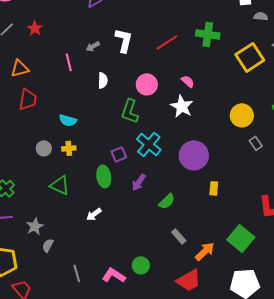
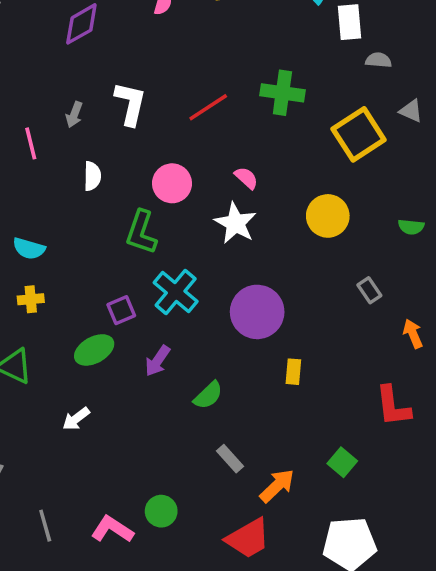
gray arrow: (93, 46) -> (74, 115), turned -40
yellow circle: (242, 115) -> (328, 216), moved
green ellipse: (104, 176) -> (94, 350), turned 70
green square: (241, 238) -> (342, 462), size x0.6

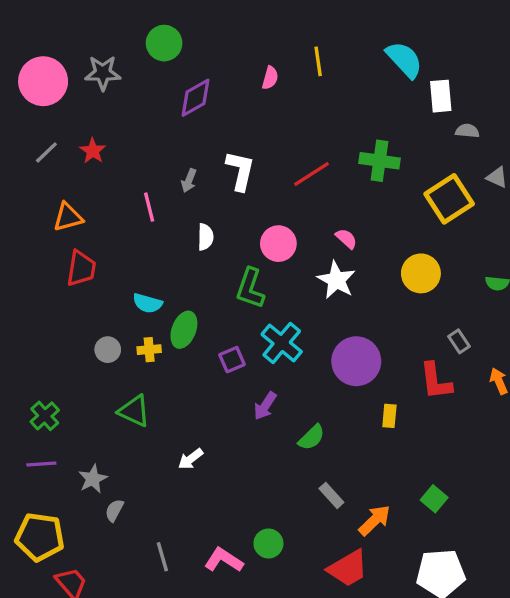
green ellipse: (94, 350) -> (184, 330), moved, turned -40
red L-shape: (393, 406) -> (436, 381), moved

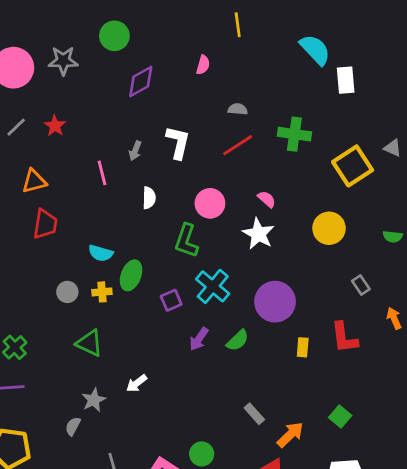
yellow line: (318, 61) -> (238, 25), moved
gray semicircle: (467, 131) -> (238, 109), moved
red L-shape: (436, 381) -> (344, 338), moved
green semicircle: (312, 437) -> (238, 340), moved
gray star: (93, 479) -> (94, 400), moved

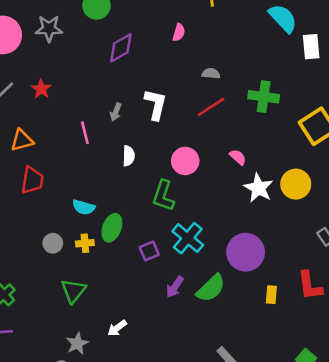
white star: (258, 234) -> (258, 188), moved
green semicircle: (238, 340) -> (211, 288), size x1.4
green triangle: (90, 343) -> (73, 291), turned 44

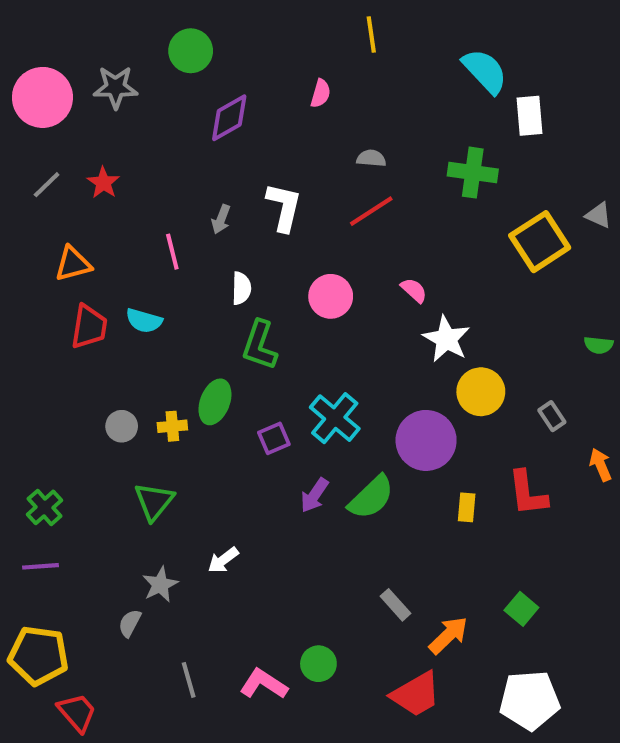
green cross: (264, 97) -> (473, 173), moved
yellow circle: (296, 184) -> (481, 392), moved
green L-shape: (163, 196) -> (260, 345), moved
cyan semicircle: (84, 207) -> (144, 321), moved

